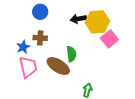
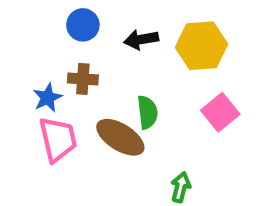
black arrow: (78, 19) -> (141, 39), moved
pink square: (109, 39) -> (220, 112), moved

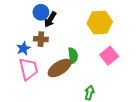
black arrow: (141, 39) -> (50, 19), moved, turned -49
brown ellipse: (120, 137) -> (60, 68), turned -65

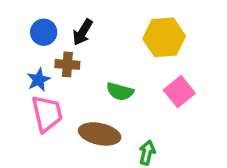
blue circle: (41, 12) -> (44, 32), moved
green semicircle: (73, 56) -> (120, 92), turned 112
brown ellipse: (60, 68) -> (100, 134), moved, turned 45

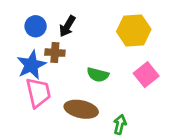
blue star: (39, 80) -> (31, 65), size x1.5

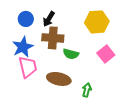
brown cross: (55, 53) -> (53, 38), moved, size x1.5

